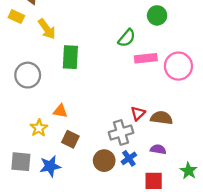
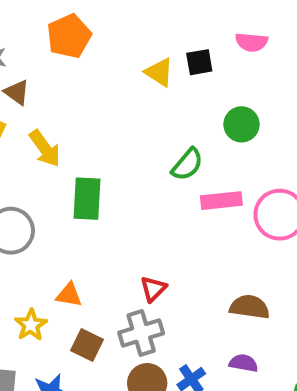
red triangle: (138, 113) -> (153, 289), moved
gray cross: (121, 132) -> (141, 333), moved

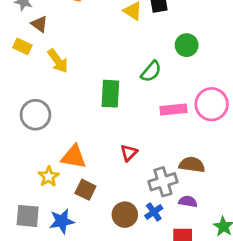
green rectangle: (87, 199) -> (110, 94), moved
pink rectangle: (221, 201) -> (173, 109), moved
orange triangle: (69, 295) -> (74, 157), size x1.5
gray cross: (141, 333) -> (163, 182), moved

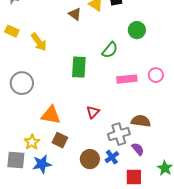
brown triangle: (39, 24) -> (75, 14), moved
pink circle: (212, 104) -> (156, 75), size x0.6
yellow star: (49, 177) -> (32, 142), moved
purple semicircle: (188, 201) -> (138, 149), turned 40

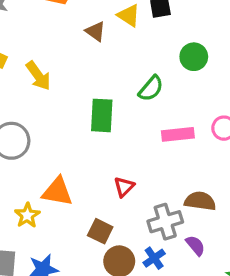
brown square: (60, 140) -> (100, 231), moved
yellow star: (32, 142) -> (27, 215), moved

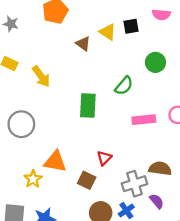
brown square: (100, 231) -> (87, 180), moved

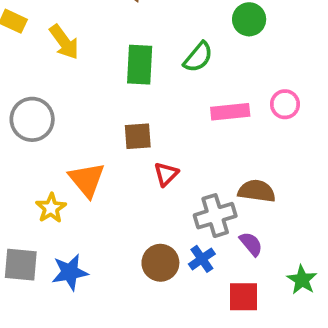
green rectangle: (88, 106) -> (140, 65), moved
orange triangle: (55, 162) -> (87, 180), turned 40
brown square: (87, 180) -> (138, 136), moved, turned -30

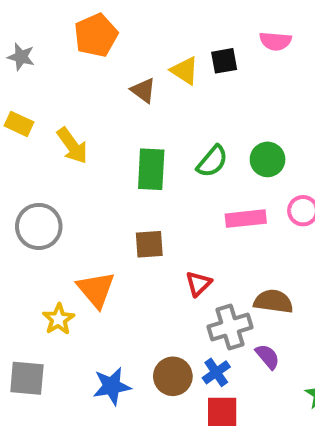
green circle: (249, 19) -> (268, 159), moved
red triangle: (166, 174) -> (198, 284), moved
blue star: (70, 272) -> (112, 386), moved
red square: (243, 297) -> (222, 412), moved

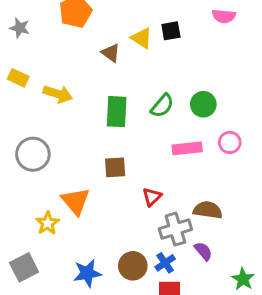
pink semicircle: (275, 41) -> (224, 16), moved
yellow arrow: (72, 146) -> (58, 94), turned -36
gray square: (27, 378) -> (24, 267), turned -32

